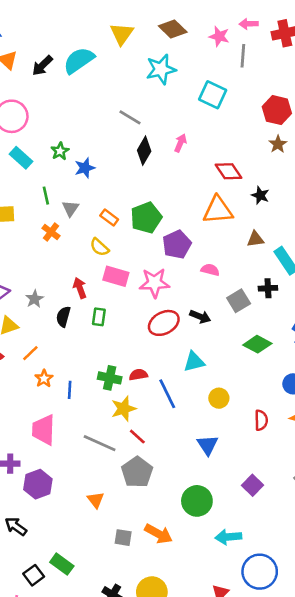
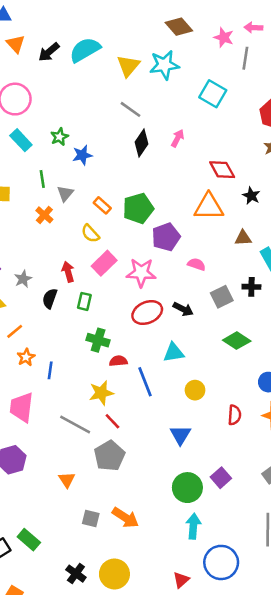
yellow triangle: (122, 34) -> (128, 66), moved
pink rectangle: (116, 276) -> (104, 263), turned -65
green cross: (110, 378) -> (98, 340), moved
green circle: (197, 501) -> (187, 488), moved
cyan arrow: (228, 537) -> (193, 526), turned 95

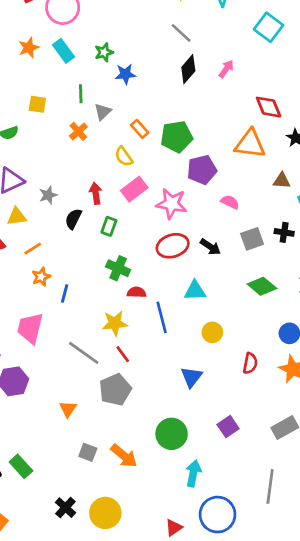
green circle: (187, 488) -> (172, 434), moved

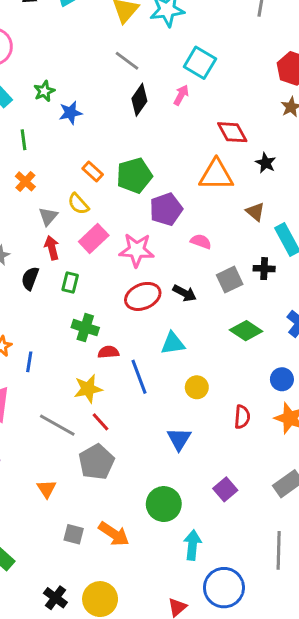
cyan square: (269, 27) -> (200, 63), moved
gray triangle: (103, 112) -> (48, 216), moved
brown triangle: (282, 181) -> (255, 212), turned 42

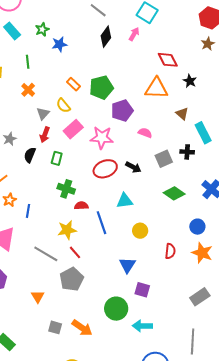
red arrow: (52, 248) -> (45, 135), turned -147
purple square: (225, 489) -> (142, 290), moved, turned -35
cyan arrow: (192, 545) -> (142, 326), moved, turned -96

